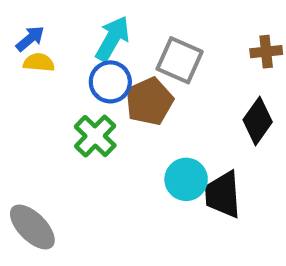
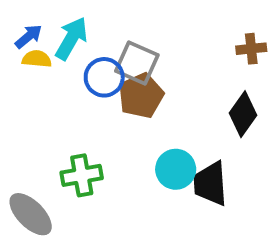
cyan arrow: (112, 39) -> (71, 38), moved
gray square: (180, 60) -> (137, 63), moved
green cross: (95, 136) -> (82, 175), moved, turned 36

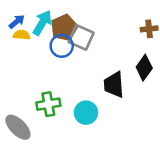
brown pentagon: (141, 96) -> (64, 28), moved
cyan circle: (176, 169) -> (86, 113), moved
black trapezoid: (210, 184) -> (114, 85), moved

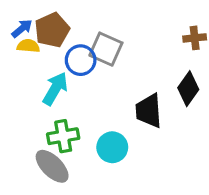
cyan arrow: (42, 23) -> (55, 89), moved
brown pentagon: (64, 28) -> (52, 30), moved
gray ellipse: (18, 127) -> (52, 166), moved

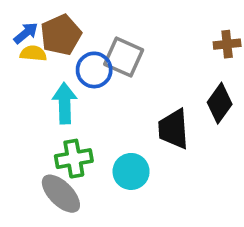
cyan arrow: (55, 89) -> (65, 103), turned -32

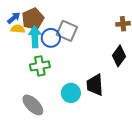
cyan arrow: (65, 103) -> (35, 37), moved
black trapezoid: (173, 129) -> (95, 85), moved
green cross: (74, 159) -> (40, 66), moved

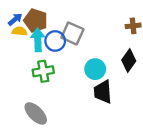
brown pentagon: (33, 19) -> (36, 20), turned -30
cyan circle: (71, 93) -> (95, 69), moved

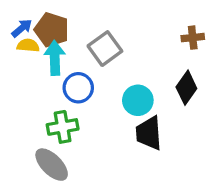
gray square: (72, 33) -> (105, 49), turned 30
blue circle: (55, 41) -> (78, 88), moved
green cross: (43, 71) -> (63, 127), moved

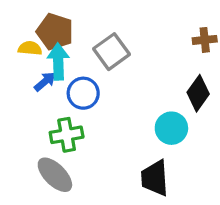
blue arrow: (22, 28) -> (45, 82), moved
cyan circle: (138, 100) -> (171, 128), moved
black trapezoid: (149, 133) -> (155, 178), moved

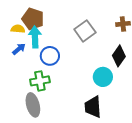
gray square: (111, 52) -> (85, 31), moved
blue arrow: (45, 82) -> (19, 49), moved
gray ellipse: (55, 175) -> (33, 105), turned 30

